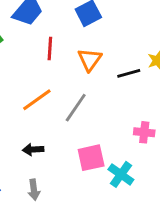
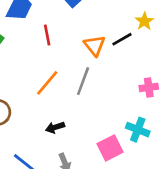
orange triangle: (90, 60) -> (95, 46), moved
pink square: (91, 158) -> (110, 148), moved

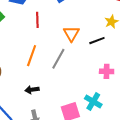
black line: (122, 39) -> (97, 41), moved
orange line: (47, 83) -> (32, 56), turned -30

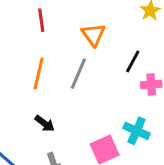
black line: (97, 41) -> (133, 61), moved, turned -35
black arrow: (32, 90) -> (45, 124), turned -128

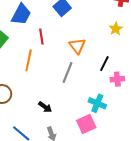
orange line: (39, 73) -> (29, 60), moved
cyan cross: (137, 131) -> (97, 103), moved

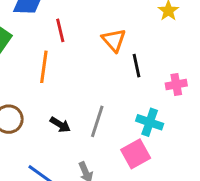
black line: (104, 64) -> (136, 66), moved, turned -35
gray line: (68, 73) -> (97, 121), moved
black arrow: (45, 107) -> (60, 125), moved

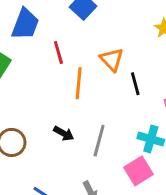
orange line: (44, 67) -> (79, 83), moved
black arrow: (60, 125) -> (64, 133), moved

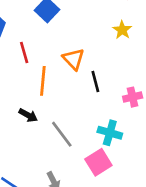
black arrow: (64, 133) -> (28, 115), moved
gray line: (99, 141) -> (62, 134), turned -52

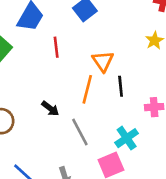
orange line: (43, 81) -> (87, 89), moved
cyan cross: (110, 133) -> (127, 138), turned 30

